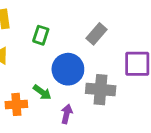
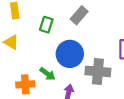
gray rectangle: (96, 34) -> (79, 15), moved

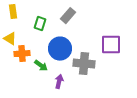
orange cross: (25, 84) -> (22, 54), moved

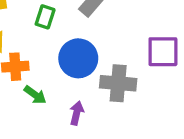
green arrow: (41, 66) -> (35, 95), moved

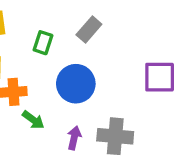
gray cross: (118, 83) -> (115, 136), moved

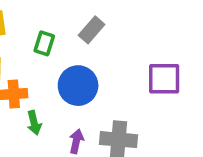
green arrow: (33, 120) -> (34, 123), turned 40

